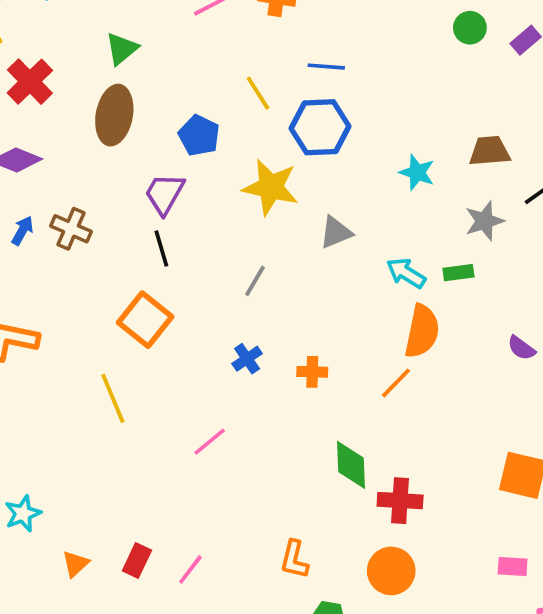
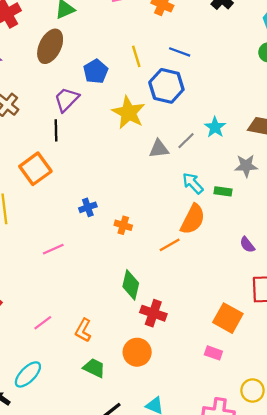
gray line: (255, 281) -> (186, 141), moved
pink rectangle: (513, 566) -> (213, 353), moved
pink line: (190, 569) -> (43, 323), moved

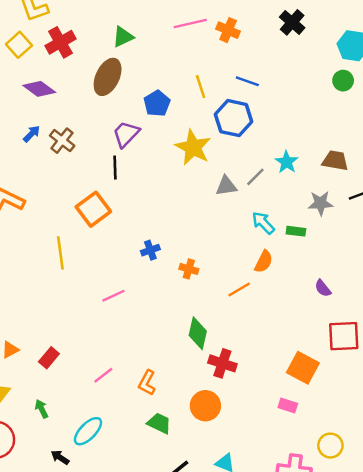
orange semicircle: (193, 219) -> (264, 262), size x0.7

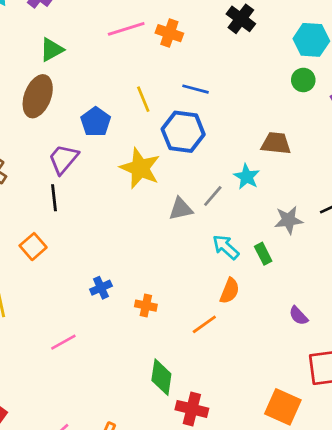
brown trapezoid: (335, 161) -> (276, 143), moved
orange square: (93, 209) -> (33, 247), size x0.7
green rectangle: (296, 231) -> (263, 254), turned 60

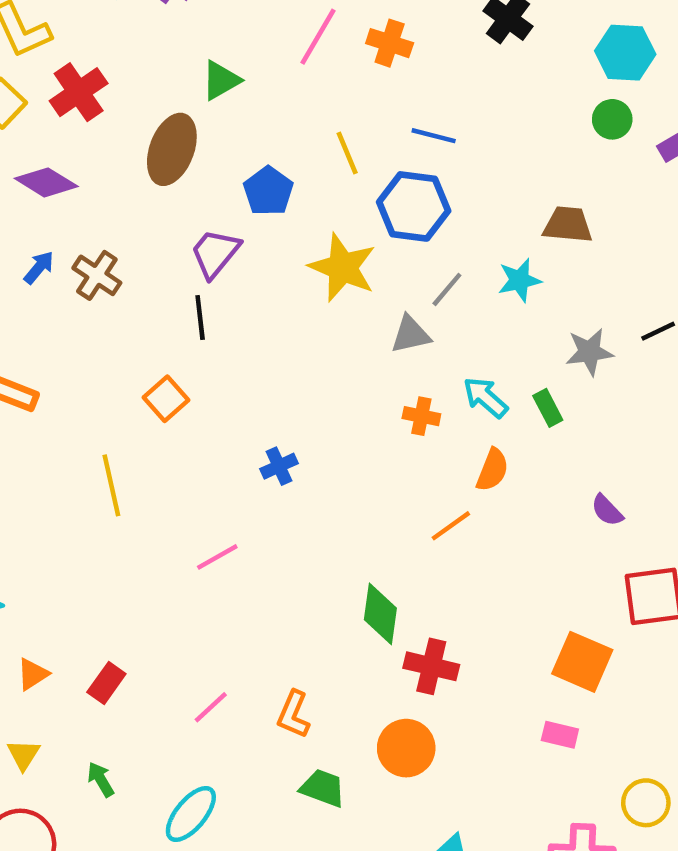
pink line: (126, 29) -> (318, 37), turned -42
green triangle: (52, 50) -> (221, 80), moved
cyan star: (247, 177) -> (519, 280), turned 30
gray line: (213, 196) -> (447, 289), moved
orange cross: (146, 306) -> (421, 416), moved

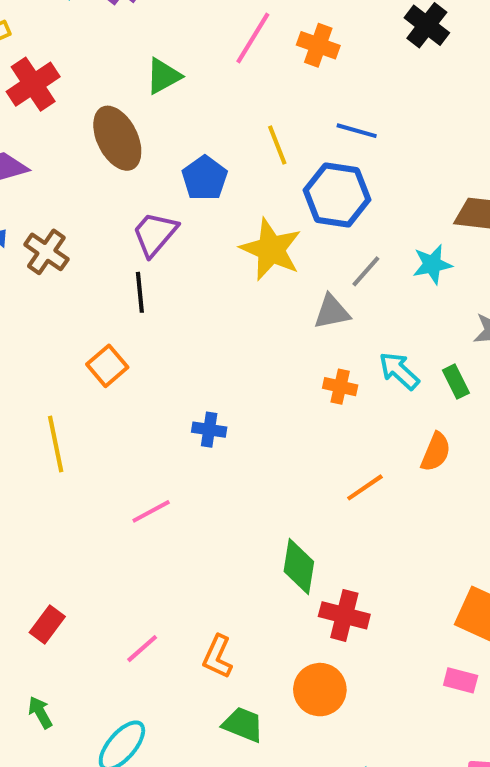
brown ellipse: (172, 149) -> (117, 138), turned -48
blue cross: (279, 466) -> (209, 430), turned 32
orange semicircle: (492, 470) -> (436, 452), moved

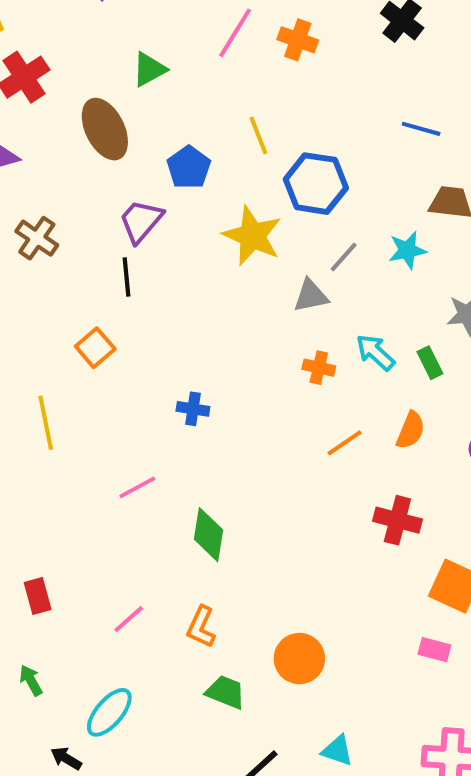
blue line: (357, 131) -> (421, 129), moved
orange line: (365, 487) -> (344, 443), moved
green diamond: (299, 566) -> (209, 535), moved
red cross: (344, 615) -> (397, 520), moved
red rectangle: (47, 624) -> (38, 596), turned -52

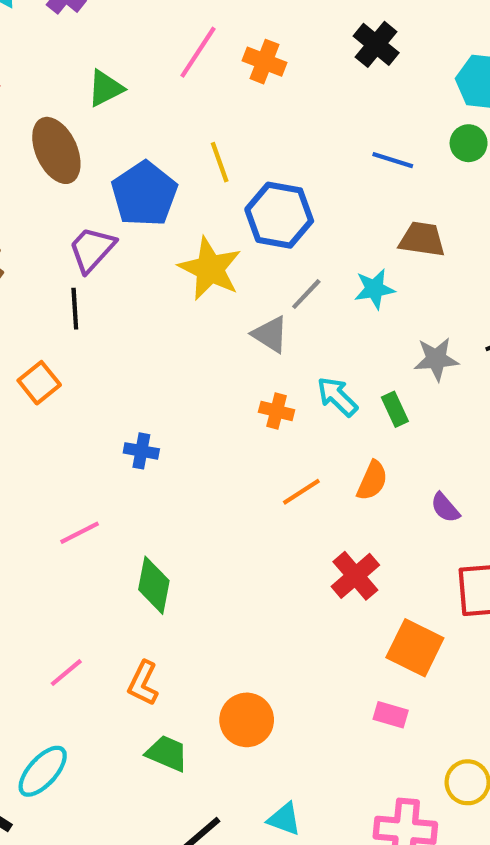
blue pentagon: (189, 167) -> (144, 194), size x1.4
gray triangle: (311, 296) -> (270, 334), turned 42
red cross: (397, 520) -> (355, 576), turned 33

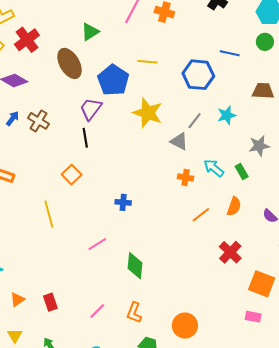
yellow line: (220, 162) -> (148, 62), turned -60
blue hexagon: (279, 215) -> (198, 75), moved
brown trapezoid: (422, 239) -> (263, 91), moved

